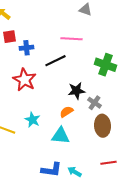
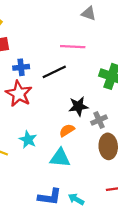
blue cross: (26, 48) -> (21, 67), moved
gray cross: (94, 103) -> (99, 120), turned 32

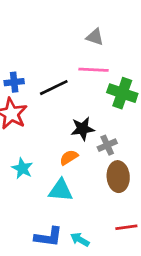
gray triangle: (89, 13) -> (95, 37), moved
pink line: (73, 47) -> (94, 70), moved

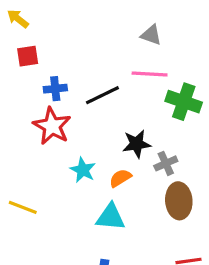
cyan star: (22, 168) -> (83, 170), moved

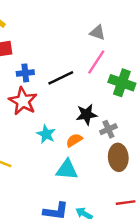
pink line: (150, 74) -> (96, 62), turned -60

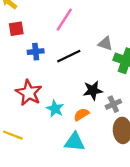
gray triangle: (97, 33) -> (105, 44), moved
pink line: (96, 62) -> (64, 20), moved
red star: (23, 101) -> (29, 93), moved

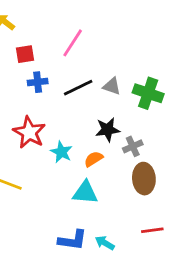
red square: (16, 29) -> (25, 54), moved
gray triangle: (105, 44) -> (112, 86), moved

